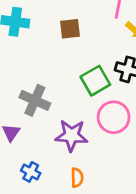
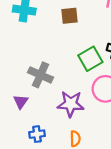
blue cross: (31, 172) -> (37, 134), turned -35

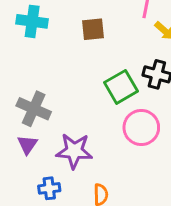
gray cross: (40, 75) -> (34, 109), moved
purple star: (71, 104) -> (74, 151), moved

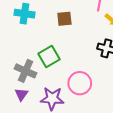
green square: (121, 87) -> (49, 57), moved
pink circle: (141, 127) -> (80, 83), moved

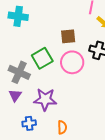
brown square: (64, 19) -> (68, 36), moved
pink circle: (80, 83) -> (72, 62), moved

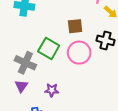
green square: (42, 58) -> (49, 49), turned -30
purple star: (45, 99) -> (52, 90), size x0.6

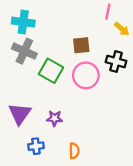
gray cross: (25, 63) -> (24, 51), moved
purple triangle: (21, 86) -> (20, 114), size x1.5

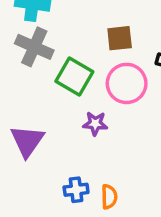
purple star: (55, 118) -> (95, 124), moved
blue cross: (36, 146) -> (76, 190), moved

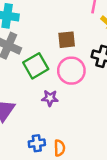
green square: (74, 77) -> (36, 66), turned 30

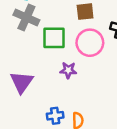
green square: (36, 66) -> (54, 38), turned 30

